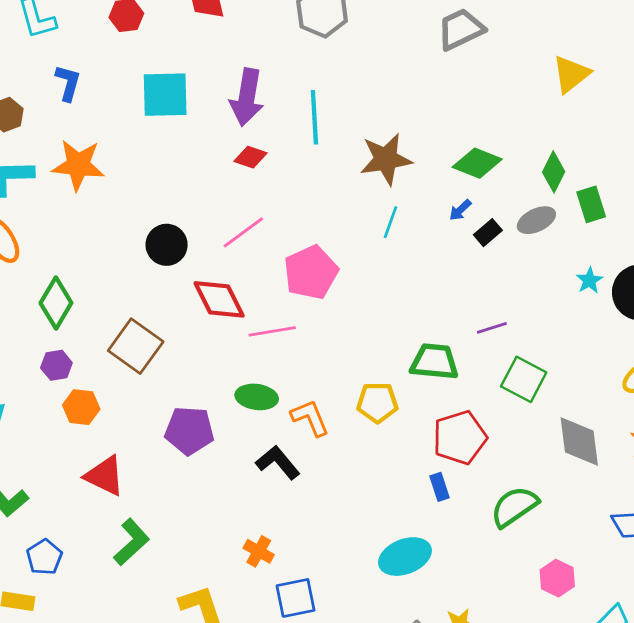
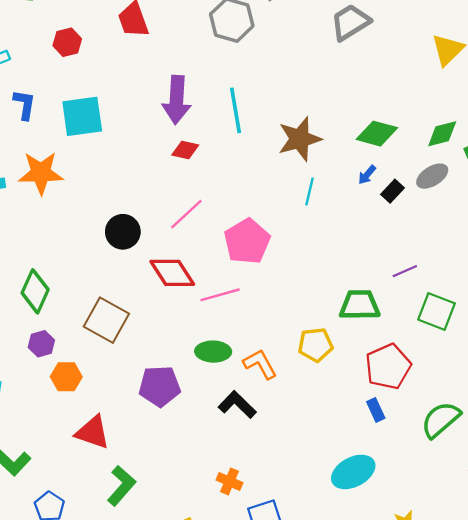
cyan square: (165, 95) -> (82, 116), moved
green diamond: (554, 172) -> (442, 134), turned 56

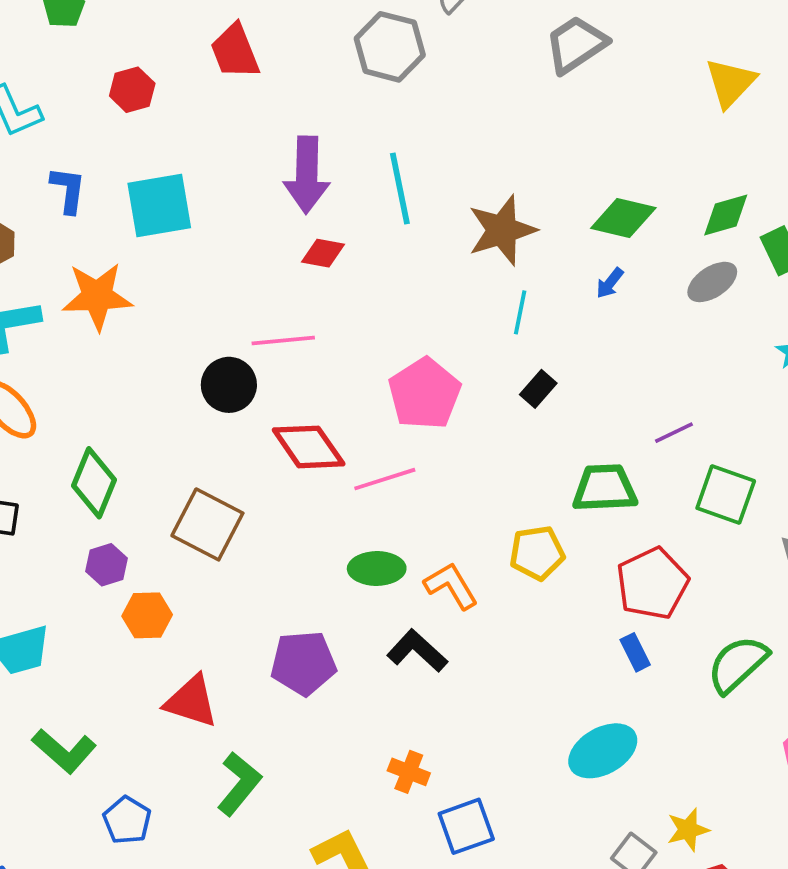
black rectangle: (392, 191) -> (538, 389), moved
pink line: (186, 214) -> (283, 340), moved, turned 39
purple pentagon: (160, 386) -> (303, 663), moved

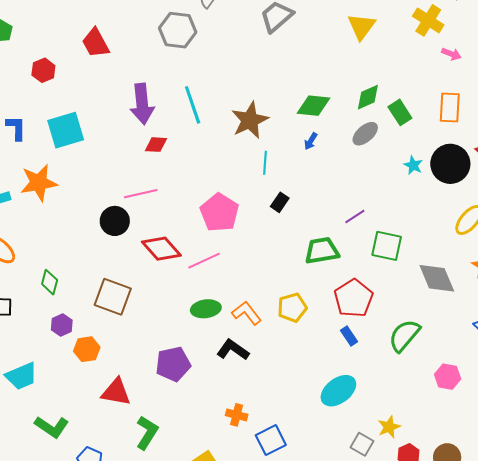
green diamond: (94, 483) -> (50, 282), size x0.7
yellow pentagon: (537, 553) -> (292, 308), moved

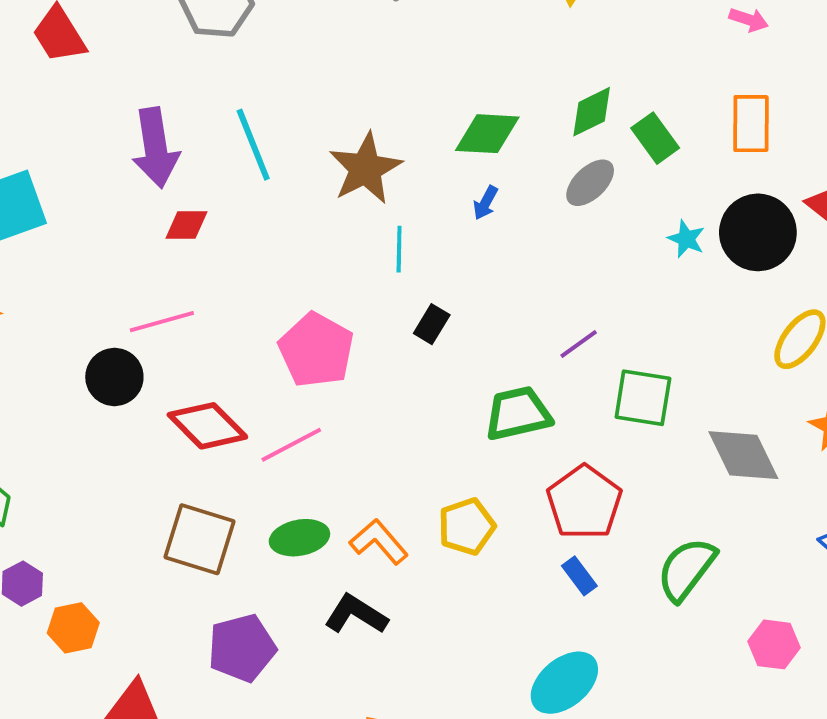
brown square: (113, 297) -> (199, 539), moved

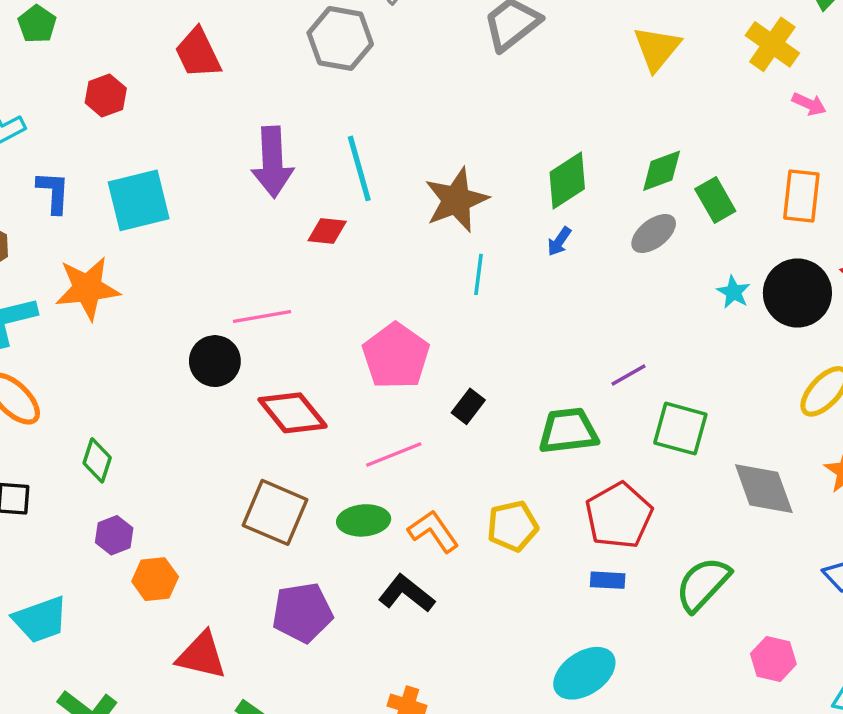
green diamond: (487, 134) -> (567, 181), turned -42
red diamond: (186, 225) -> (327, 231), moved
black rectangle: (432, 324) -> (468, 406), moved
pink line: (291, 445) -> (394, 455), moved
blue rectangle: (579, 576) -> (608, 580), turned -56

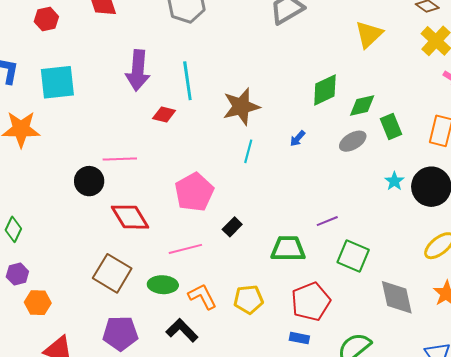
green diamond: (567, 181) -> (325, 90), moved

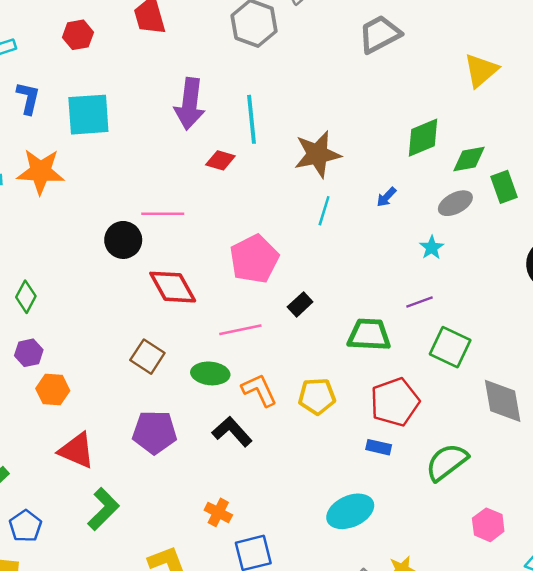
cyan star: (394, 181) -> (432, 248), moved
brown square: (112, 273) -> (147, 357), size x0.7

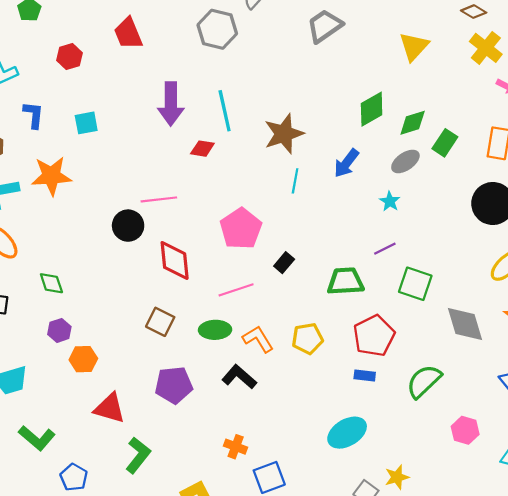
cyan square: (88, 115) -> (86, 123), size x0.6
green rectangle: (504, 187) -> (445, 143), turned 60
blue arrow: (386, 197) -> (346, 163), size x1.6
red diamond: (173, 287) -> (175, 260), turned 30
green diamond: (26, 297) -> (51, 283), turned -40

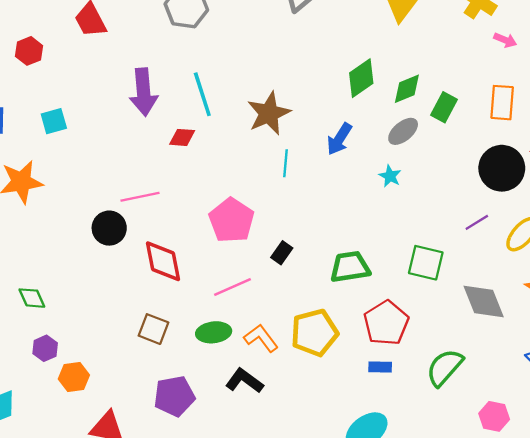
purple line: (385, 249) -> (477, 222), moved
yellow pentagon: (307, 339) -> (314, 333), size x1.4

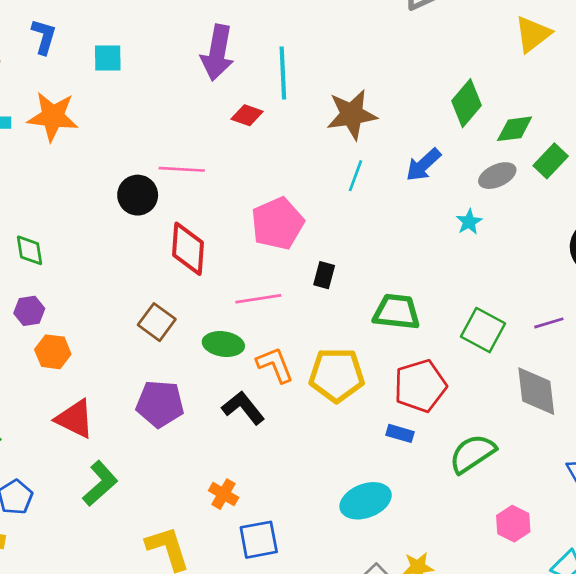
green diamond: (361, 78) -> (466, 103), turned -30
purple line: (477, 222) -> (549, 323), moved
black rectangle: (282, 253) -> (324, 275), turned -35

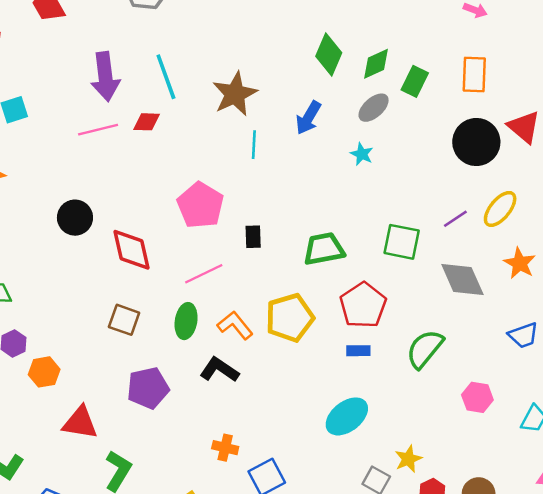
pink line: (182, 169) -> (98, 130), moved
green ellipse: (223, 344) -> (186, 321), turned -72

